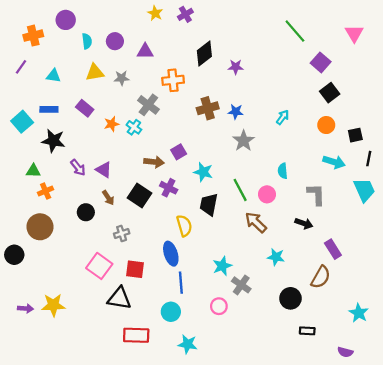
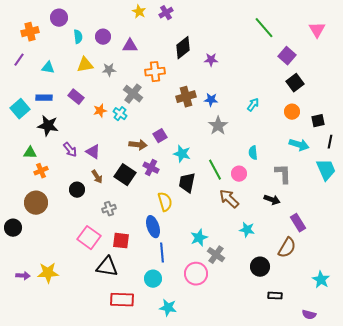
pink circle: (219, 306) -> (196, 274), size x1.5

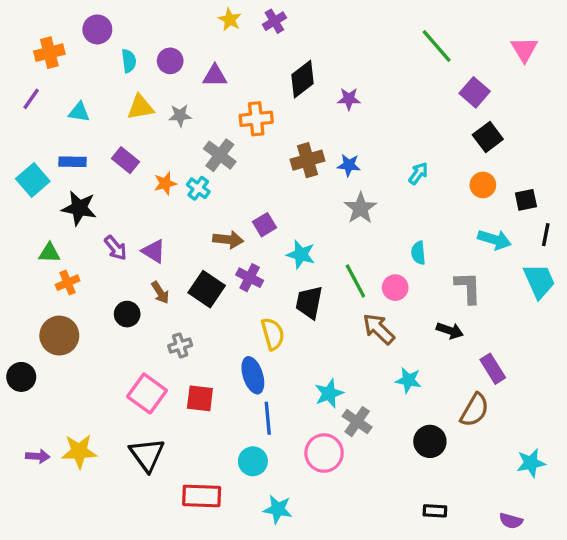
black triangle: (107, 267) -> (147, 455), moved, turned 45
cyan star: (321, 280) -> (531, 463), turned 30
black rectangle: (275, 296) -> (435, 511), moved

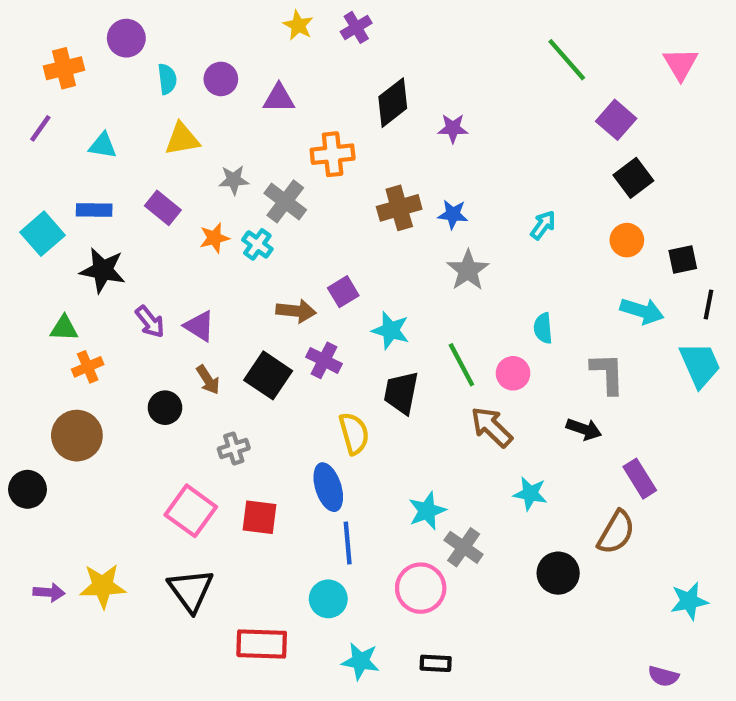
gray star: (180, 115) -> (234, 180), moved
black rectangle: (435, 511) -> (436, 663), moved

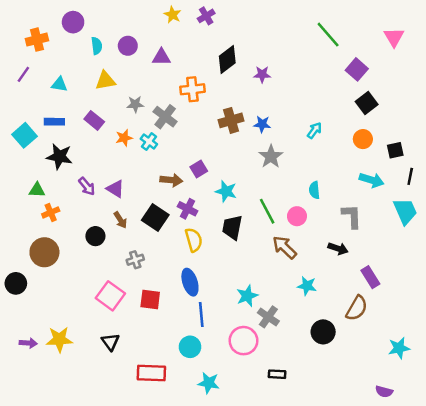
yellow semicircle: (354, 433) -> (194, 240), moved
black triangle: (191, 590) -> (110, 342), size x0.7
black rectangle: (436, 663) -> (277, 374), moved

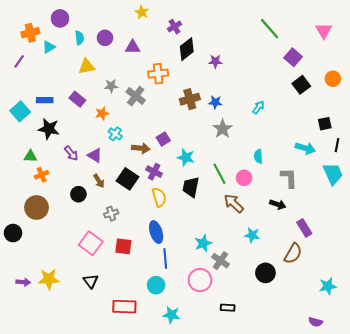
purple cross: (206, 16) -> (174, 27), moved
cyan triangle: (59, 84) -> (49, 47), moved, turned -40
orange circle: (363, 139) -> (333, 79), moved
cyan cross: (149, 142) -> (115, 134), moved

